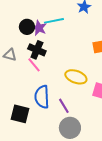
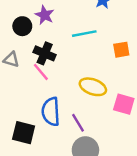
cyan line: (54, 21) -> (84, 34), moved
black circle: (27, 27) -> (22, 26), moved
purple star: (39, 28) -> (45, 15), moved

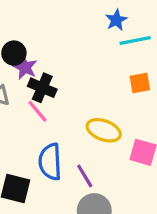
purple star: (45, 15) -> (25, 67), moved
cyan line: (84, 34) -> (135, 40), moved

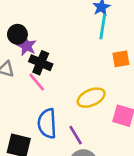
cyan line: (135, 40) -> (103, 27), moved, turned -70
yellow ellipse: (104, 130) -> (91, 98), turned -44

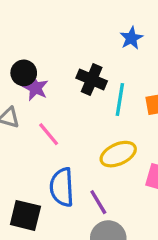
cyan line: (103, 27) -> (120, 99), moved
black cross: (41, 63) -> (92, 80), moved

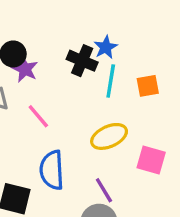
blue star: (131, 38) -> (106, 47), moved
purple line: (98, 202) -> (104, 190), moved

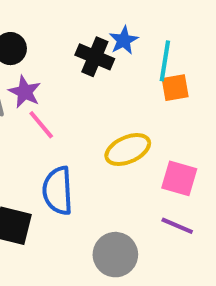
purple star: (25, 69) -> (25, 92), moved
cyan line: (111, 81) -> (165, 61), moved
purple line: (104, 190) -> (177, 226), moved, turned -36

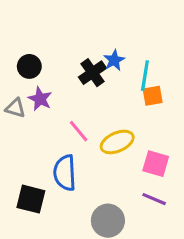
black cross: (95, 57) -> (93, 73), turned 32
pink line: (41, 125) -> (79, 131), moved

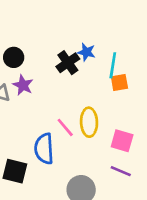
blue star: (114, 60) -> (86, 52), turned -30
pink line: (79, 131) -> (65, 127), moved
yellow ellipse: (117, 142) -> (89, 122), turned -68

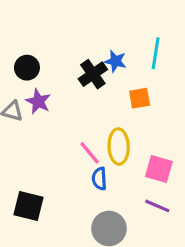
cyan line: (113, 65) -> (156, 53), moved
orange square: (119, 83) -> (140, 98), moved
blue semicircle: (44, 149) -> (99, 179), moved, size x0.6

